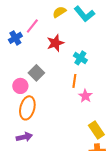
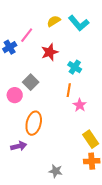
orange ellipse: (27, 108) -> (34, 123), moved

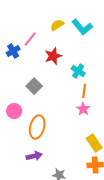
orange line: (69, 90) -> (84, 91), moved
pink circle: (15, 95) -> (14, 111), moved
purple arrow: (19, 146) -> (34, 156), moved

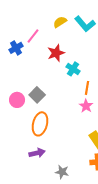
cyan cross: (78, 71) -> (73, 69), moved
gray square: (34, 86) -> (37, 95), moved
pink circle: (14, 111) -> (17, 100), moved

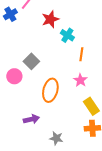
pink circle: (17, 100) -> (14, 76), moved
pink star: (86, 106) -> (80, 80), moved
orange ellipse: (40, 124) -> (50, 90), moved

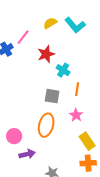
gray square: (31, 61) -> (52, 96), moved, turned -35
pink circle: (14, 76) -> (14, 136), moved

